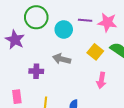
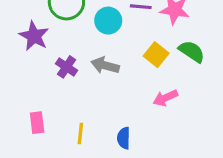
purple cross: (36, 71) -> (66, 67), moved, turned 32
pink arrow: (101, 80) -> (165, 98), turned 56

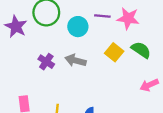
purple star: (34, 36) -> (16, 27), moved
pink arrow: (165, 98) -> (149, 85), moved

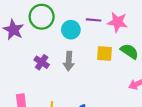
yellow square: (114, 52) -> (104, 54), turned -35
gray arrow: (76, 60) -> (69, 61), turned -102

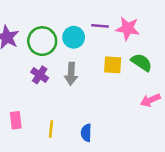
green circle: (42, 17) -> (42, 41), moved

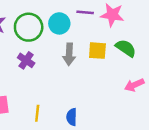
gray arrow: (71, 74) -> (69, 54), moved

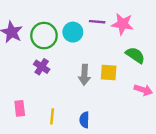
yellow square: (97, 51) -> (109, 73), moved
gray arrow: (69, 54) -> (84, 75), moved
pink arrow: (134, 85) -> (143, 90), turned -138

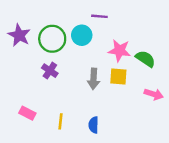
purple line: (97, 22) -> (99, 16), moved
pink star: (123, 24) -> (119, 51), moved
pink rectangle: (20, 108) -> (27, 113), turned -56

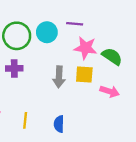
purple line: (99, 16) -> (75, 24), moved
purple cross: (50, 71) -> (14, 68), turned -35
pink arrow: (154, 94) -> (110, 91), moved

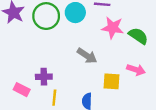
purple cross: (14, 68) -> (44, 77), moved
yellow square: (84, 74) -> (111, 81), moved
gray arrow: (59, 77) -> (87, 56), turned -60

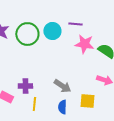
gray arrow: (87, 56) -> (62, 86), moved
yellow square: (111, 81) -> (87, 101), moved

